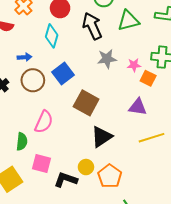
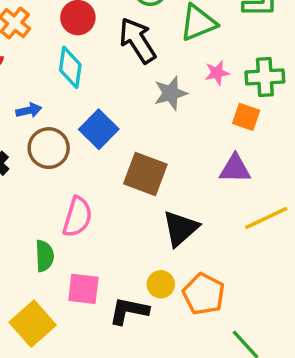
pink star: (134, 65) -> (217, 73), moved

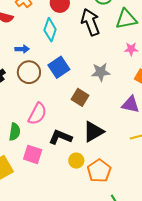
gray star: (171, 93) -> (101, 72), moved
brown square: (145, 174) -> (80, 97), size x0.7
black L-shape: (129, 311) -> (60, 137), moved

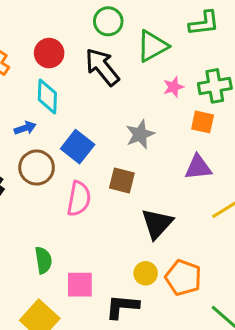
blue arrow: (22, 49) -> (25, 128), moved
pink semicircle: (37, 114) -> (79, 199), moved
black L-shape: (60, 137) -> (122, 307), moved

